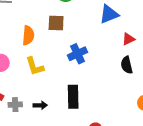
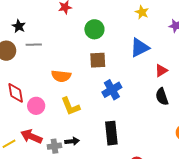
brown square: (56, 23) -> (98, 60), moved
orange semicircle: (28, 35) -> (61, 76), turned 96
black arrow: (40, 105) -> (72, 141), moved

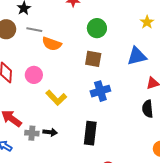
orange semicircle: (61, 76) -> (52, 44), moved
pink circle: (36, 106) -> (34, 75), moved
yellow L-shape: (70, 106) -> (56, 98), turned -35

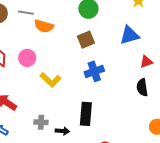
brown square: (93, 59) -> (86, 40), turned -30
black arrow: (50, 132) -> (62, 131), moved
gray cross: (32, 133) -> (41, 122), moved

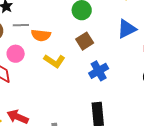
pink circle: (27, 58) -> (16, 54), moved
yellow L-shape: (50, 80) -> (54, 61), moved

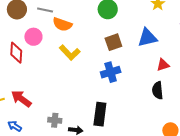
brown square: (85, 41) -> (113, 42), moved

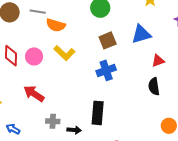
pink circle: (33, 37) -> (34, 56), moved
red arrow: (21, 99) -> (34, 94), moved

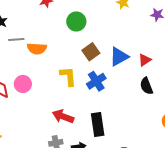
blue triangle: (141, 34) -> (119, 57), moved
yellow L-shape: (64, 53) -> (68, 76), moved, turned -125
red arrow: (34, 94) -> (63, 116), moved

